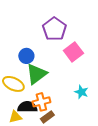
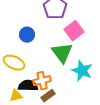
green triangle: (36, 74) -> (62, 53), moved, turned -30
cyan star: (81, 92) -> (82, 71), size x1.5

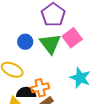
green triangle: (62, 53) -> (50, 44), moved

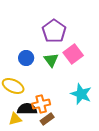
green triangle: (50, 44) -> (51, 60), size x0.7

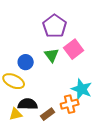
blue circle: (26, 58) -> (26, 62), moved
orange cross: (41, 104) -> (70, 104), moved

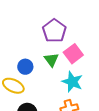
cyan star: (82, 89) -> (72, 82), moved

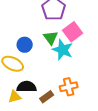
cyan star: (72, 82) -> (63, 50), moved

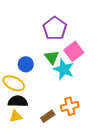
black semicircle: (27, 87) -> (18, 101), moved

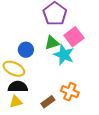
green triangle: (52, 57) -> (52, 43), turned 49
orange cross: (70, 106) -> (70, 92), turned 36

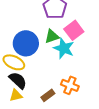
blue circle: (26, 50) -> (26, 43), size x1.6
black semicircle: (18, 87) -> (18, 80), turned 42

